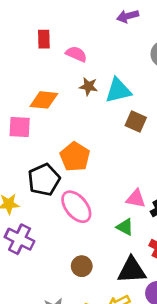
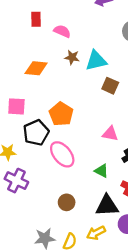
pink square: (20, 127) -> (16, 106), moved
pink triangle: (136, 199) -> (110, 134), moved

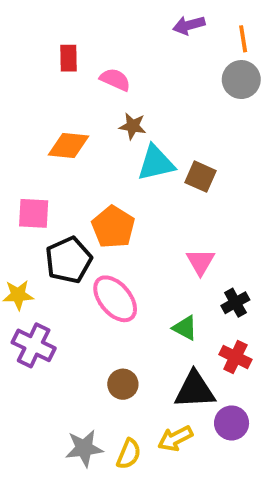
cyan triangle: (96, 61) -> (156, 163), moved
pink triangle: (110, 134) -> (200, 262), turned 49

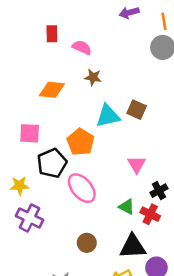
cyan triangle: (156, 163) -> (108, 116), moved
red cross: (235, 357) -> (150, 214), moved

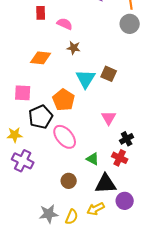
cyan triangle: (108, 116) -> (86, 79), turned -45
green triangle: (127, 207) -> (93, 159), moved

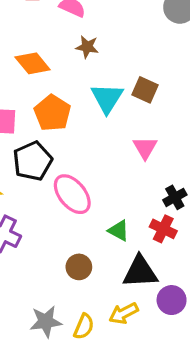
orange diamond: (41, 58) -> (33, 63), turned 45
orange pentagon: (64, 100) -> (52, 113), moved
pink triangle: (109, 118) -> (145, 148), moved

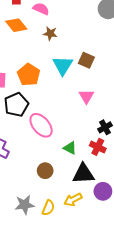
orange diamond: (33, 63) -> (16, 25), moved

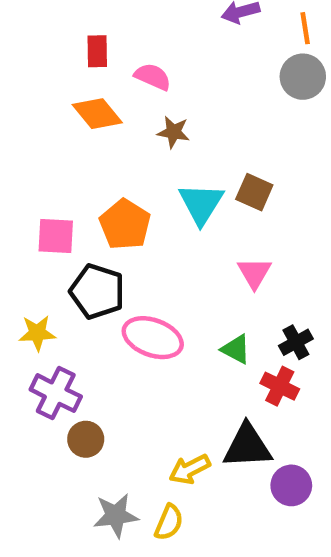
black pentagon: (16, 105) -> (97, 291), turned -30
pink ellipse: (41, 125) -> (153, 338), turned -30
green triangle: (70, 148) -> (236, 349), moved
brown circle: (45, 171) -> (86, 439), moved
yellow arrow: (73, 200) -> (190, 469), moved

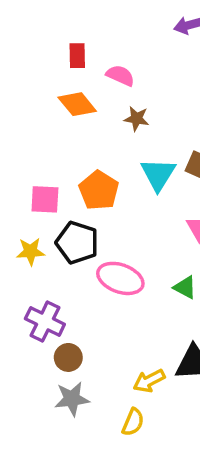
yellow star: (37, 333) -> (31, 251), moved
gray star: (116, 515) -> (72, 399), moved

